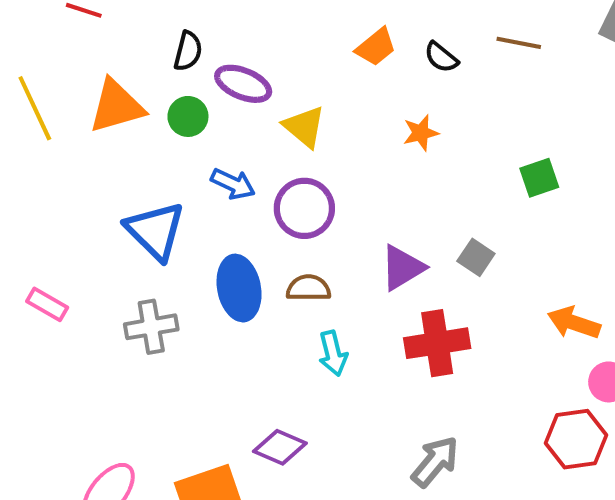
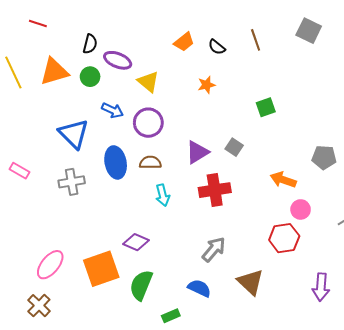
brown line: (519, 43) -> (256, 40), turned 60

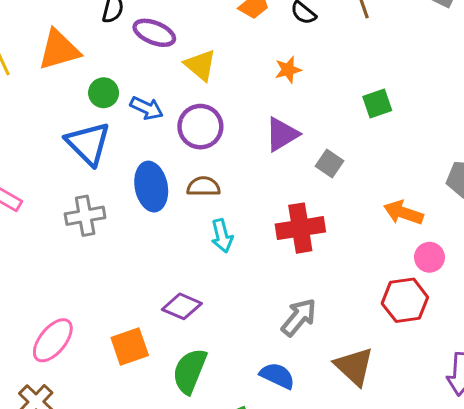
green circle: (90, 77) -> (104, 93), moved
purple triangle: (197, 152) -> (282, 134), moved
orange square: (101, 269) -> (130, 346), size x0.7

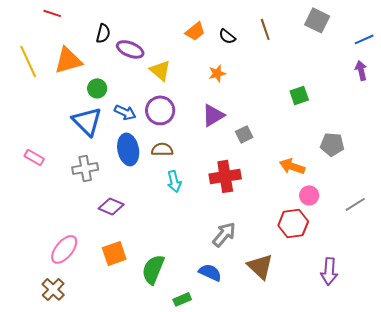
green square: (377, 104) -> (299, 95), moved
blue arrow: (147, 108) -> (125, 112), moved
gray square: (330, 163) -> (244, 134), turned 30
purple diamond: (182, 306) -> (111, 206), moved

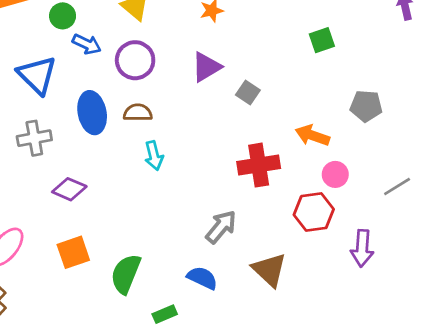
green circle: (97, 88) -> (63, 16), moved
blue arrow: (125, 112) -> (87, 44), moved
gray square: (244, 134) -> (248, 92), turned -30
red cross: (225, 176) -> (259, 165), moved
purple arrow: (329, 271) -> (362, 248), moved

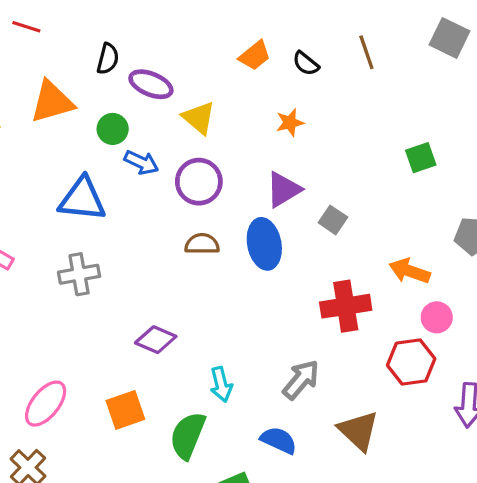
blue triangle: (37, 75) -> (82, 199), turned -39
blue ellipse: (92, 113) -> (264, 244), moved
cyan arrow: (154, 156) -> (221, 384), moved
purple diamond: (69, 189) -> (156, 340), moved

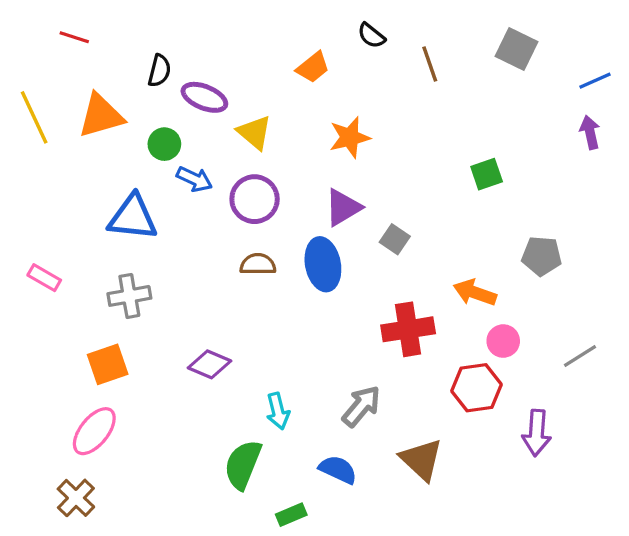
black semicircle: (306, 63) -> (371, 36), moved
orange star: (290, 123) -> (350, 137), size x1.4
orange square: (125, 410) -> (108, 364), moved

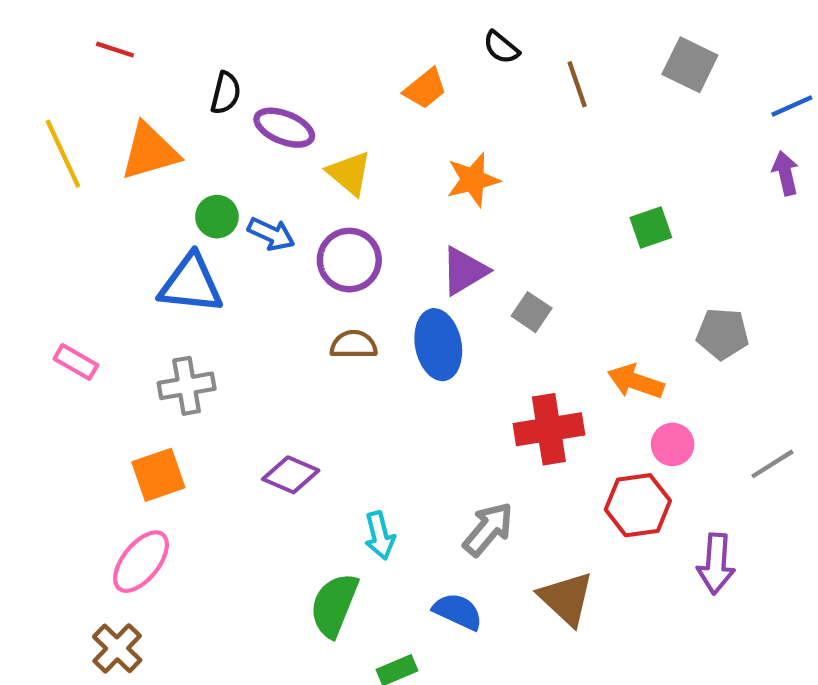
green circle: (164, 144) -> (217, 217), moved

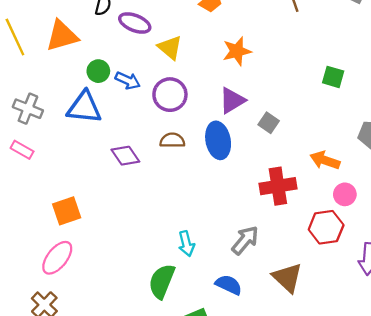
green square: (651, 227) -> (333, 77), turned 35
gray cross: (187, 386) -> (28, 109), moved, turned 32
purple diamond: (291, 475) -> (125, 156), moved, turned 32

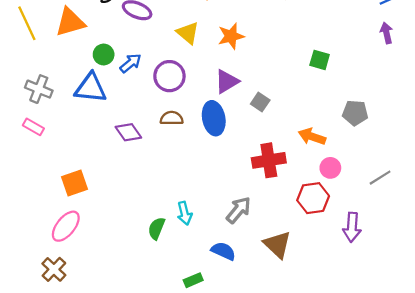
yellow triangle: (170, 48) -> (188, 33), moved
blue arrow: (128, 80) -> (131, 63), turned -65
green semicircle: (162, 281) -> (156, 228), moved, size x0.7

